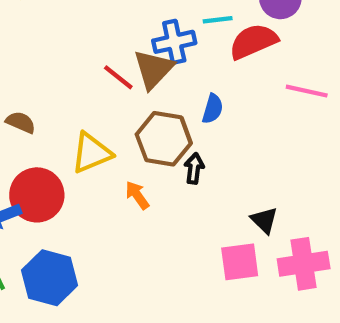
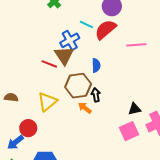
cyan line: (218, 20) -> (86, 24), turned 48
red circle: (37, 195) -> (28, 128), size x0.7
orange arrow: (137, 195) -> (85, 108), moved
black triangle: (264, 220) -> (135, 109), turned -40

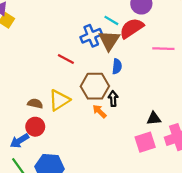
brown triangle: (64, 55) -> (109, 40), moved
brown semicircle: (11, 97) -> (35, 104), moved

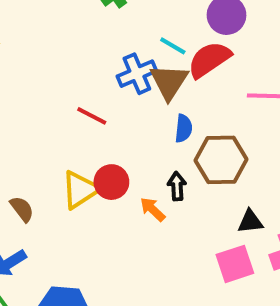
brown hexagon: (95, 86) -> (221, 160), moved
brown semicircle: (35, 104) -> (22, 209), moved, turned 40
red circle: (35, 127) -> (111, 182), moved

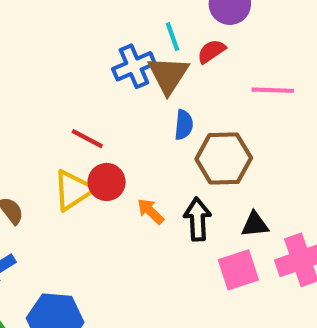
cyan line: (173, 46) -> (172, 37), turned 40
red semicircle: (209, 60) -> (211, 51), size x0.6
red line: (92, 116) -> (87, 139), moved
black arrow: (177, 186) -> (197, 219), moved, size x1.4

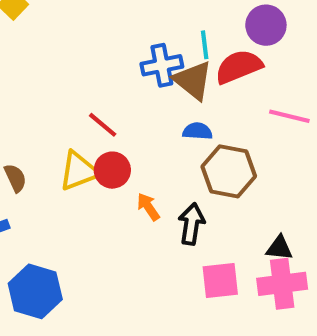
red semicircle: (211, 51) -> (239, 67), size x1.6
brown triangle: (168, 75) -> (193, 80), turned -36
blue semicircle: (184, 125) -> (197, 131), turned -104
black triangle: (255, 224) -> (279, 248), moved

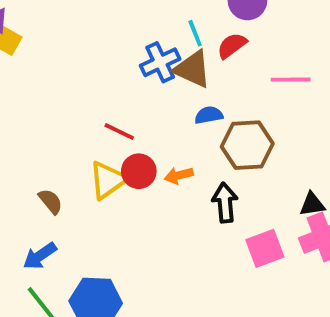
red semicircle: (239, 67) -> (232, 46), size x0.7
orange arrow: (148, 207) -> (179, 175), moved, turned -56

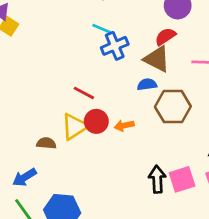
cyan line: (195, 33) -> (101, 29), moved, turned -48
brown triangle: (193, 69) -> (157, 59), moved
brown semicircle: (50, 201) -> (46, 143), moved, turned -48
black arrow: (225, 203) -> (157, 179), moved

